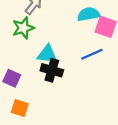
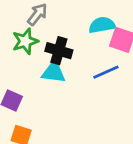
black cross: (52, 70) -> (59, 51), moved

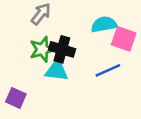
green star: (25, 41) -> (42, 49), moved

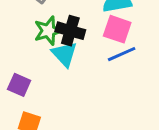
pink square: (124, 39) -> (117, 29), moved
cyan triangle: (57, 70) -> (64, 54), turned 40

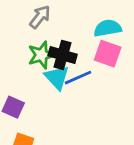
blue line: (122, 54) -> (78, 78), moved

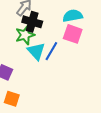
black cross: (63, 55) -> (32, 22), moved
blue line: (78, 78) -> (51, 51), turned -36

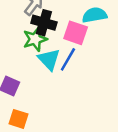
pink square: (73, 34) -> (76, 33), moved

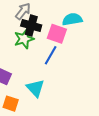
cyan triangle: (49, 59) -> (35, 88), moved

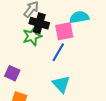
pink square: (57, 34) -> (64, 31), turned -30
cyan triangle: (35, 88) -> (61, 84), moved

